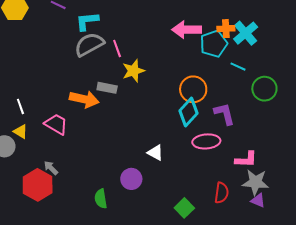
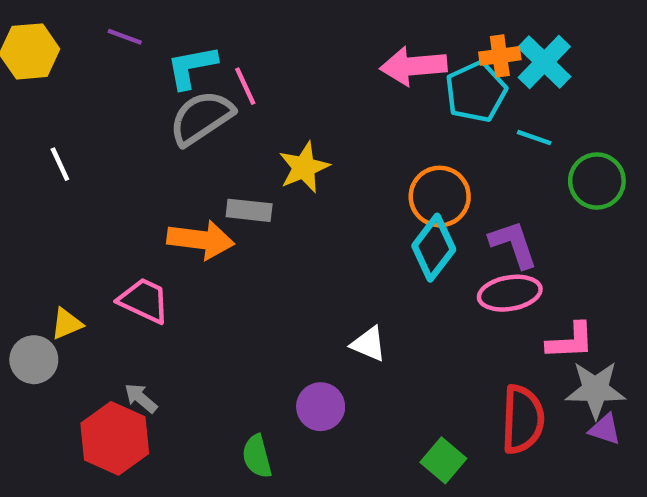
pink line: (117, 48) -> (245, 86), moved
white line: (20, 106) -> (60, 164), moved
yellow triangle: (21, 131) -> (67, 324), turned -49
pink ellipse: (206, 141) -> (510, 293), moved
red semicircle: (222, 193) -> (523, 419), size x1.4

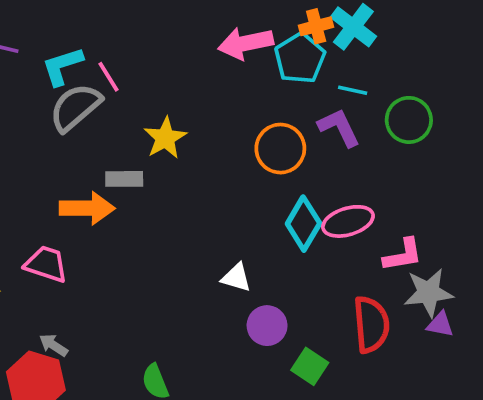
purple L-shape: (514, 244) -> (339, 128), moved
cyan diamond: (434, 248) -> (304, 224), moved
purple circle: (321, 407) -> (267, 326), moved

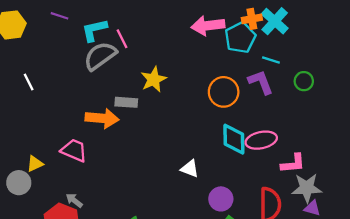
green circle: (409, 120) -> (304, 81), size x0.7
cyan diamond: (304, 224) -> (234, 139), turned -36
purple circle: (267, 326) -> (221, 199), moved

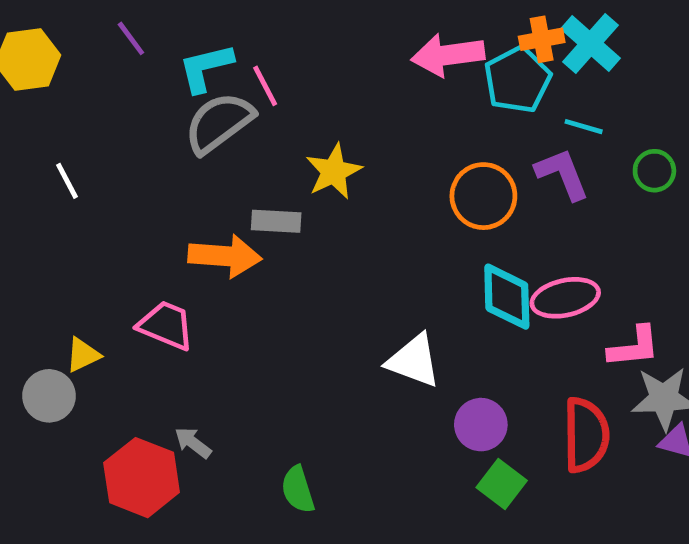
purple line: (59, 16) -> (131, 38), turned 36
white triangle: (190, 169) -> (414, 361), size x1.4
gray arrow: (74, 200) -> (193, 443), moved

